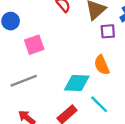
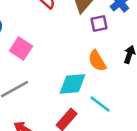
pink square: (34, 45) -> (21, 48), turned -30

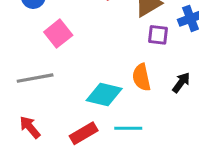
cyan line: (100, 104) -> (128, 128), turned -55

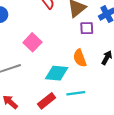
pink square: (58, 34) -> (32, 42), moved

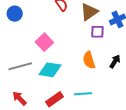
cyan diamond: (57, 73) -> (50, 70), moved

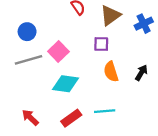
blue circle: (15, 14) -> (27, 32), moved
purple square: (97, 32) -> (101, 44), moved
gray line: (20, 66) -> (29, 60), moved

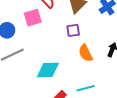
pink square: (58, 52) -> (33, 18), moved, turned 36

